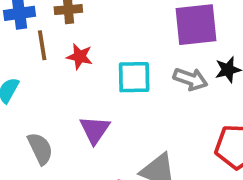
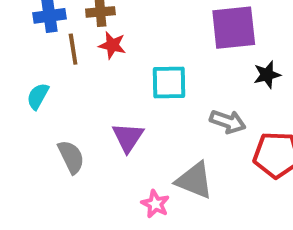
red star: (80, 57) -> (112, 45), moved
gray arrow: (190, 79) -> (228, 122), moved

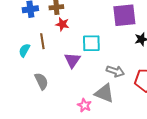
brown line: (73, 49) -> (42, 41), moved
gray arrow: (228, 122) -> (115, 71), moved
purple triangle: (128, 137) -> (72, 60), moved

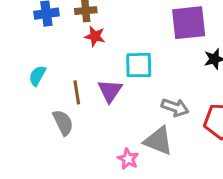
brown line: (42, 41) -> (77, 92), moved

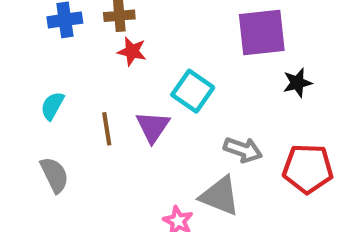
cyan square: (139, 65) -> (193, 91), turned 36
gray semicircle: (63, 123) -> (54, 175), moved

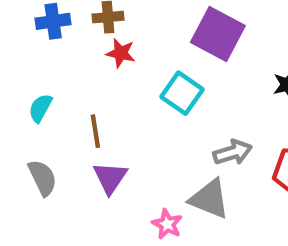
purple square: (262, 32) -> (218, 34), moved, turned 34
purple triangle: (153, 127) -> (110, 178), moved
gray arrow: (243, 150) -> (233, 152), turned -36

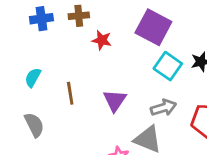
red star: (121, 53) -> (102, 40), moved
cyan square: (182, 93) -> (168, 66), moved
purple triangle: (110, 178) -> (115, 100), moved

